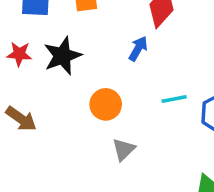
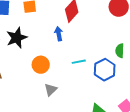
blue arrow: (138, 49) -> (59, 34), turned -40

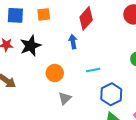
blue hexagon: (105, 70) -> (111, 94), moved

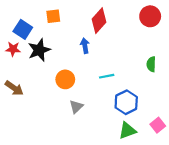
blue square: (15, 15) -> (23, 29), moved, turned 30

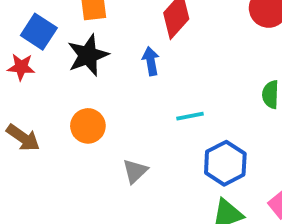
black star: (39, 50) -> (88, 55), moved
orange circle: (65, 79) -> (88, 126), moved

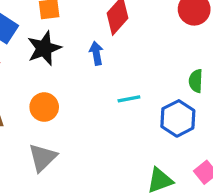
blue hexagon: (225, 163) -> (178, 118), moved
gray triangle: (135, 171) -> (43, 158), moved, size x1.4

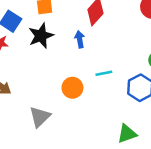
orange circle: (44, 107) -> (72, 88), moved

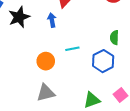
gray triangle: (40, 117) -> (46, 93), moved, turned 30

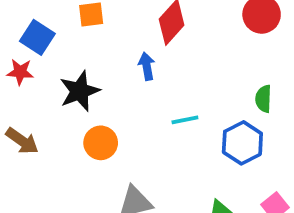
black star: (19, 17) -> (80, 91), moved
orange circle: (46, 61) -> (101, 143), moved

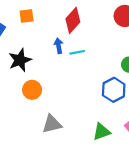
cyan line: (185, 120) -> (77, 52), moved

